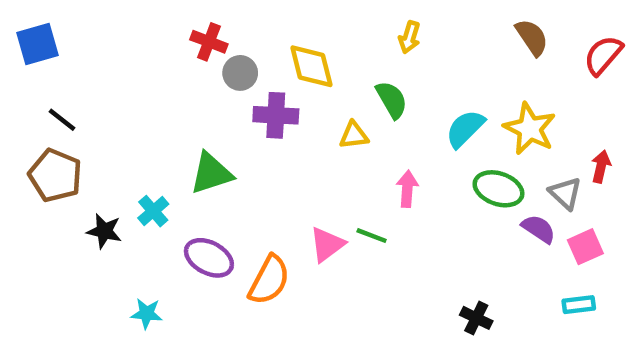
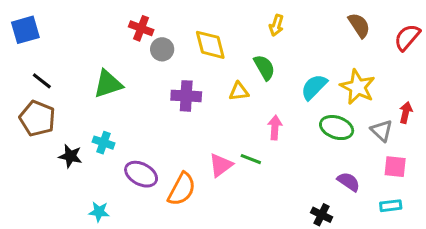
purple cross: (276, 115) -> (186, 96), moved
green triangle: (211, 173) -> (108, 84), moved
cyan cross: (153, 211) -> (103, 143), turned -30
purple semicircle: (539, 229) -> (349, 182), moved
pink square: (585, 247) -> (395, 167), turned 30

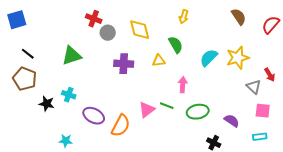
yellow star: (358, 87) -> (238, 58), turned 30
red arrow: (406, 112) -> (270, 75), turned 136
green ellipse: (337, 128) -> (198, 112), moved, turned -30

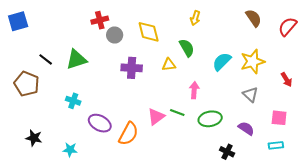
red cross: (94, 19) -> (100, 20), turned -35
black line: (28, 54) -> (46, 59), moved
gray triangle: (254, 87) -> (250, 94), moved
black star: (47, 104) -> (34, 138), moved

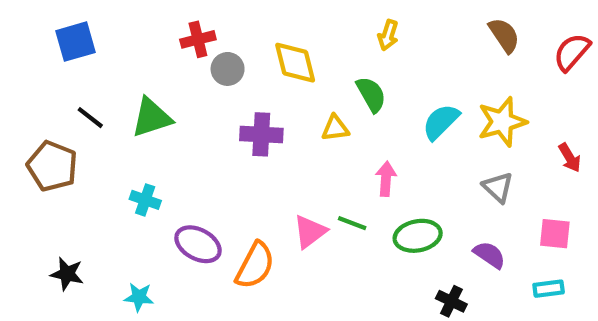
blue square: (18, 21) -> (76, 42), moved

